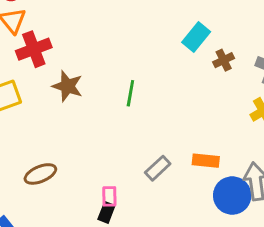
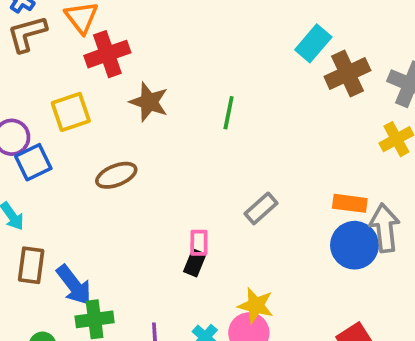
brown cross: (224, 60) -> (347, 74), size x1.6
orange rectangle: (206, 161) -> (350, 203), moved
brown ellipse: (40, 174) -> (116, 175), moved

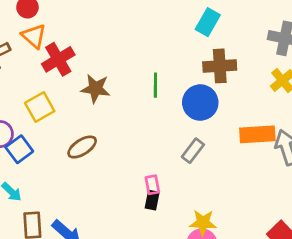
brown cross: (347, 74) -> (220, 66), moved, turned 32
orange rectangle: (350, 203) -> (257, 134), size x1.4
blue circle: (355, 245) -> (200, 103), moved

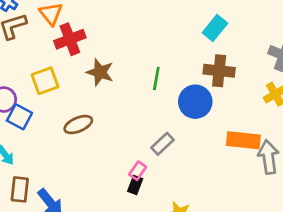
blue square: (19, 149) -> (19, 117), turned -35
gray rectangle: (193, 151) -> (162, 144), moved
pink rectangle: (152, 185) -> (138, 171), turned 36

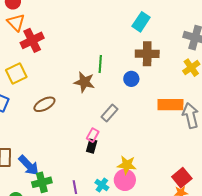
brown star: (100, 72) -> (84, 82), moved
blue circle: (195, 102) -> (131, 79), size x0.6

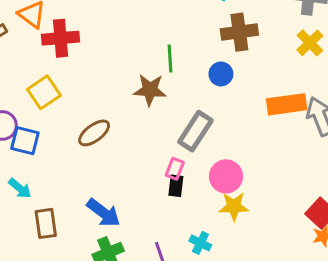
red cross: (32, 40) -> (60, 38), turned 30
gray rectangle: (109, 113) -> (195, 131), size x1.4
blue arrow: (29, 165) -> (103, 213), moved
pink circle: (125, 180) -> (226, 176), moved

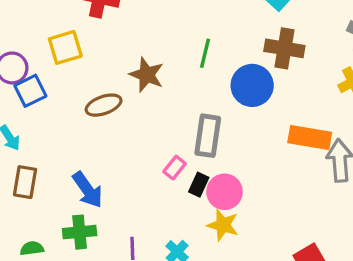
blue circle: (221, 74) -> (252, 85), size x1.6
brown star: (150, 90) -> (147, 75), moved
gray rectangle: (195, 131) -> (208, 136), turned -42
blue square: (25, 141) -> (30, 91), turned 32
black rectangle: (176, 186) -> (199, 185), moved

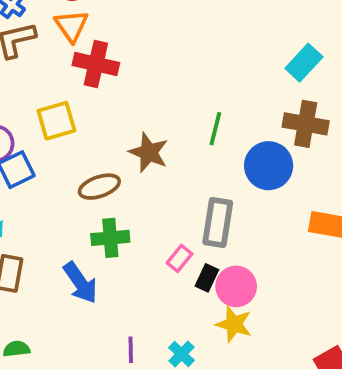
green cross: (80, 232) -> (110, 238), moved

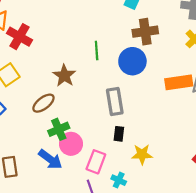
red cross: (96, 64) -> (19, 37), turned 35
brown star: (149, 152) -> (64, 76), turned 30
pink rectangle: (180, 258) -> (96, 162), moved, size x1.5
pink circle: (236, 286) -> (71, 144), moved

